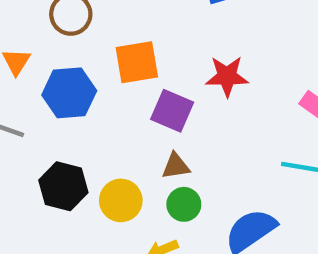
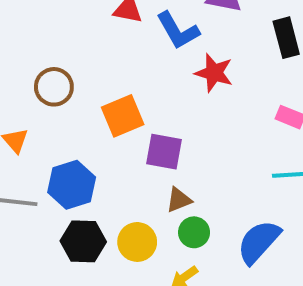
red star: (227, 76) -> (214, 73), moved, turned 30
blue hexagon: (69, 93) -> (72, 185), moved

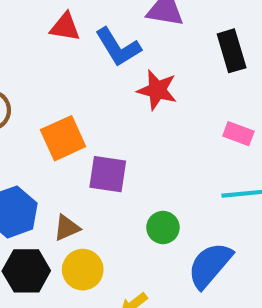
brown triangle: (179, 200) -> (67, 228), moved
green circle: (194, 232) -> (163, 227), moved

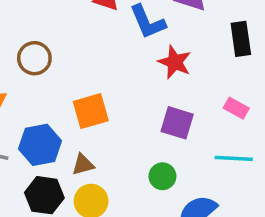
orange square: (63, 138) -> (91, 111), moved
purple square: (108, 174) -> (177, 123), moved

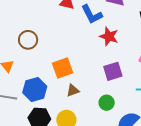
purple square: (177, 123) -> (113, 71), turned -30
brown triangle: (83, 165) -> (73, 90), moved

